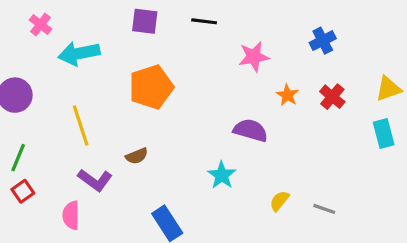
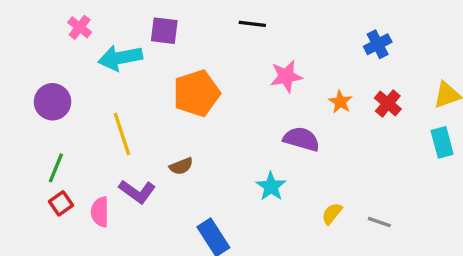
purple square: (145, 21) -> (164, 31), moved
pink star: (254, 57) -> (286, 76), moved
pink semicircle: (71, 215) -> (100, 212), moved

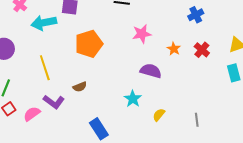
pink semicircle: (100, 212) -> (32, 114), turned 54
yellow semicircle: (332, 214) -> (159, 115), moved
gray line: (379, 222) -> (197, 120), turned 64

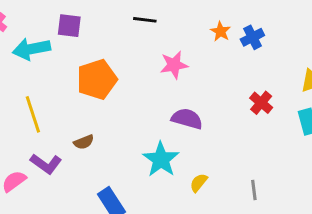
orange star: (174, 49) -> (220, 31), moved
red cross: (202, 50) -> (261, 103), moved
cyan star: (133, 99) -> (161, 159), size x1.4

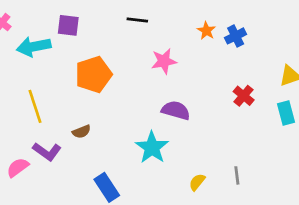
yellow semicircle: (199, 183) -> (197, 182), moved

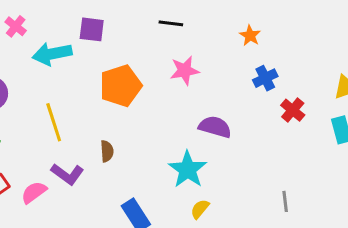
blue cross: (236, 36) -> (265, 78), moved
pink star: (164, 61) -> (185, 71), moved
brown semicircle: (82, 132) -> (107, 151), turned -72
yellow semicircle: (197, 182) -> (200, 209), moved

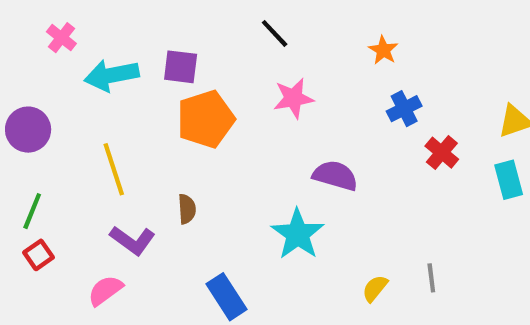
black line: (171, 23) -> (275, 33), turned 40
purple square: (92, 29) -> (181, 67), moved
pink semicircle: (34, 192) -> (105, 290), moved
yellow semicircle: (200, 209) -> (375, 288), moved

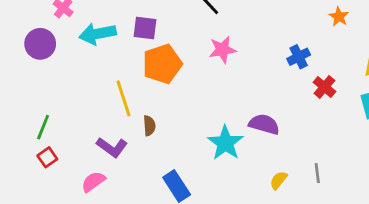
orange star: (383, 50) -> (339, 17), moved
purple circle: (28, 130) -> (40, 44), moved
yellow line: (114, 169) -> (123, 98), moved
purple semicircle: (335, 176) -> (264, 124), moved

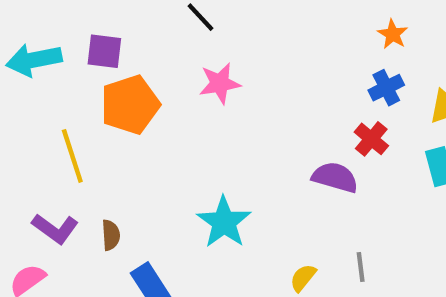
blue cross: (299, 57) -> (386, 88), moved
purple semicircle: (264, 124) -> (335, 177), moved
brown semicircle: (149, 126) -> (111, 235), moved

